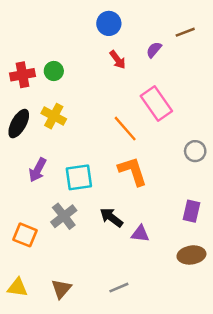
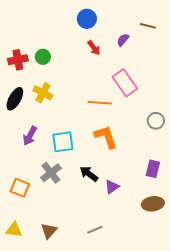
brown line: (185, 32) -> (148, 26), turned 35
orange line: (125, 129) -> (100, 103), turned -45
purple triangle: (140, 234) -> (112, 187), turned -42

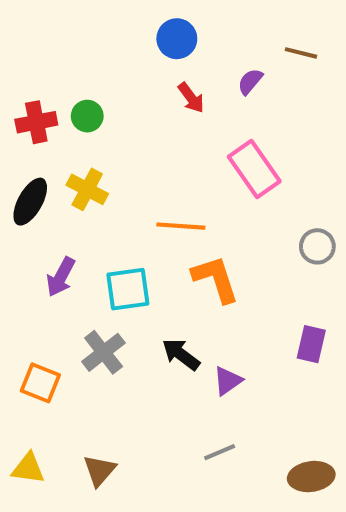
orange line: (100, 103) -> (181, 226), moved
brown ellipse: (153, 204) -> (311, 477), moved
gray line: (95, 230) -> (220, 452), moved

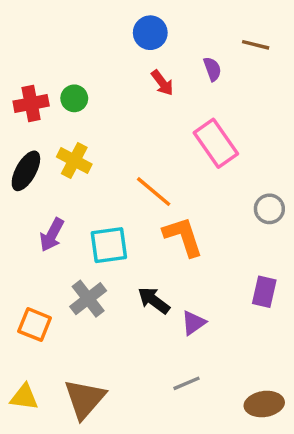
purple semicircle: (250, 81) -> (212, 69), turned 120
orange line: (181, 226) -> (154, 192), turned 36
brown triangle: (99, 470) -> (85, 399), size x1.5

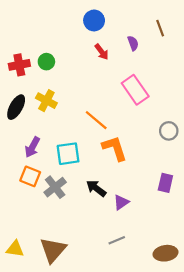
brown line: (256, 45) -> (160, 28), turned 56
orange square: (35, 325) -> (30, 176), moved

